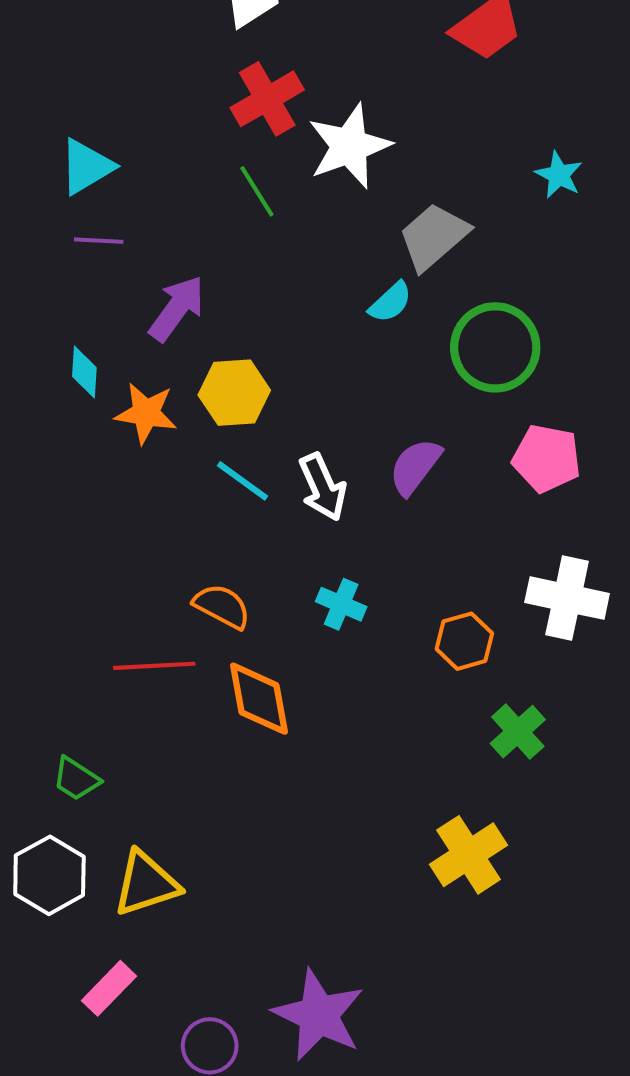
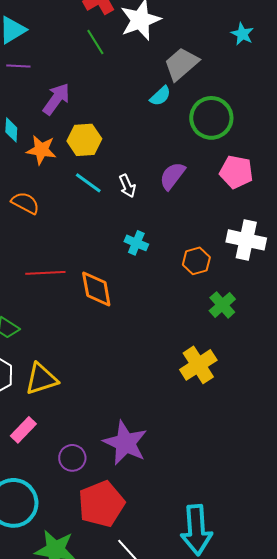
white arrow: (323, 487) -> (127, 186), size x0.7
orange semicircle: (222, 606) -> (25, 203), moved

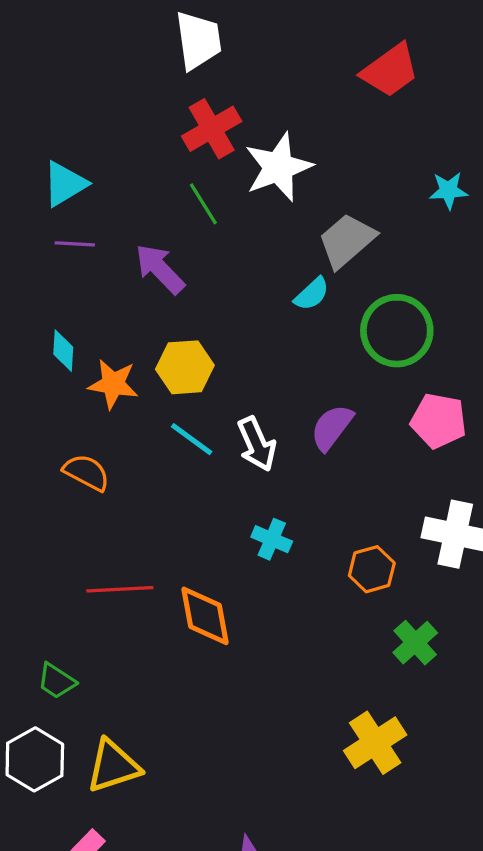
cyan star: (242, 34) -> (449, 190), turned -30
purple arrow: (56, 99) -> (160, 269), moved, turned -80
white arrow: (127, 186) -> (257, 444), size x1.4

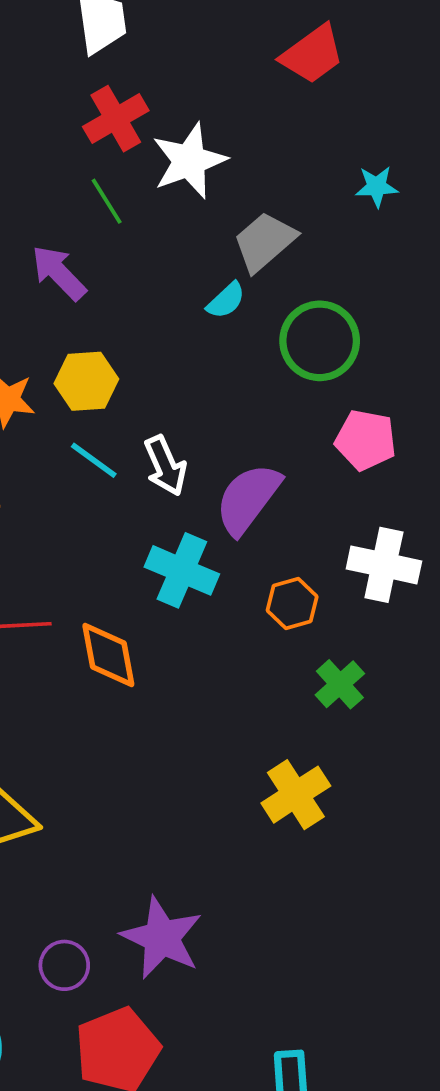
purple semicircle: (332, 427) -> (248, 499), moved, size x1.4
cyan cross: (272, 539) -> (182, 570), size x1.6

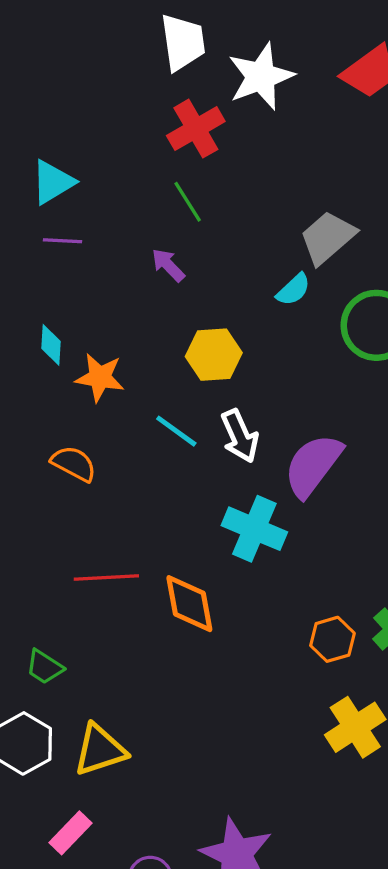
white star: (189, 161) -> (261, 76), moved
purple arrow: (59, 273) -> (168, 265), moved, size x0.7
yellow hexagon: (86, 381) -> (214, 355), moved
orange hexagon: (292, 603) -> (332, 639), moved

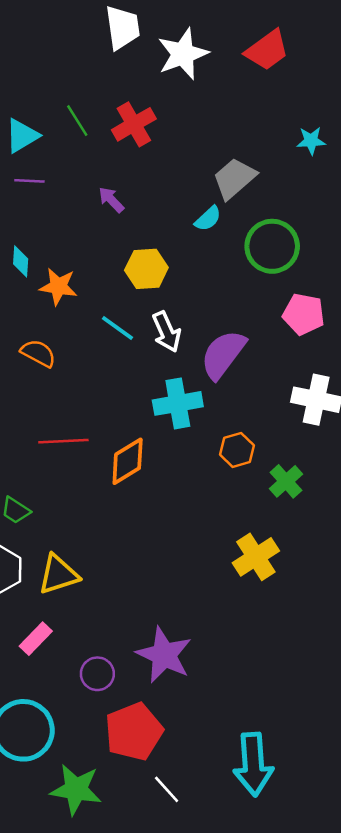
red cross: (196, 129) -> (134, 124), moved
green line: (188, 202) -> (77, 121), moved
cyan cross: (254, 529) -> (178, 403), turned -33
orange diamond: (189, 604) -> (128, 461), turned 69
orange hexagon: (332, 639) -> (237, 450), moved

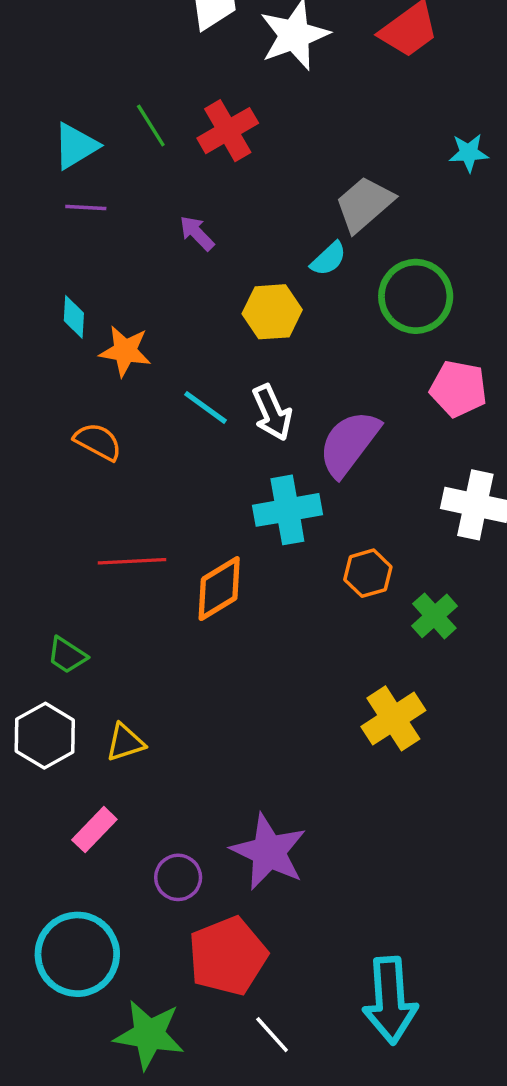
yellow hexagon: (146, 269) -> (272, 312), moved
yellow triangle: (58, 574) -> (125, 742), size x0.7

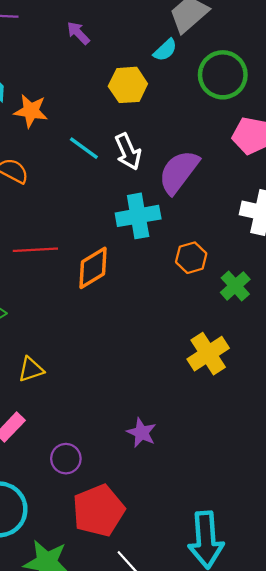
purple star: (269, 852) -> (141, 433), moved, size x0.6

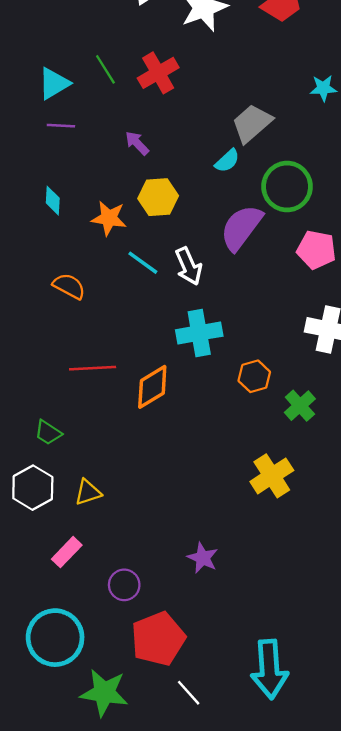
yellow hexagon: (128, 85) -> (158, 197), moved
orange star: (31, 111) -> (109, 218), moved
purple semicircle: (179, 172) -> (241, 228), moved

